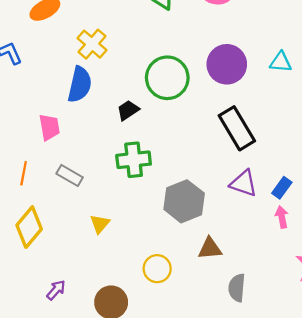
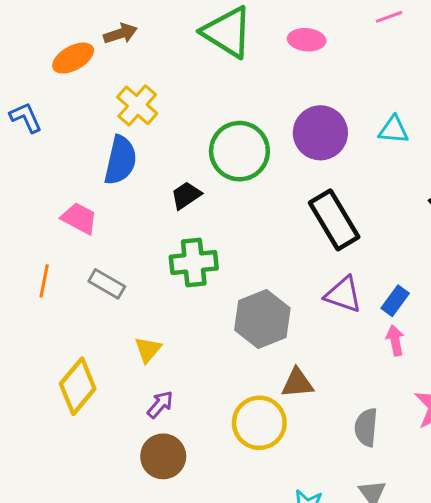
pink trapezoid: (49, 127) -> (79, 218), turned -52
yellow diamond: (29, 227) -> (78, 386), moved
yellow circle: (157, 269) -> (259, 423), moved, size x1.4
gray semicircle: (237, 288) -> (366, 427), moved
purple arrow: (56, 290) -> (160, 404), moved

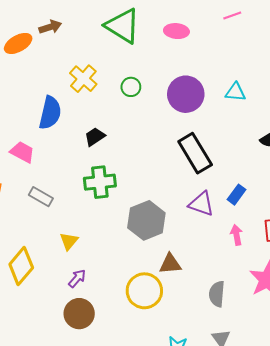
yellow cross: (137, 105) -> (83, 79), moved
green circle: (239, 151) -> (131, 87), moved, size x0.5
blue rectangle: (395, 301) -> (236, 195), moved

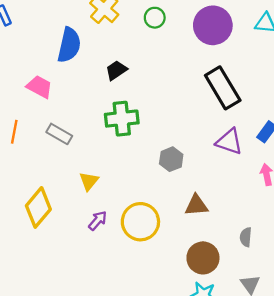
gray hexagon: (146, 220) -> (171, 159), size x0.6
yellow circle: (144, 291) -> (140, 222), moved
gray semicircle: (217, 294) -> (246, 237), size x0.7
brown circle: (79, 314) -> (203, 258), moved

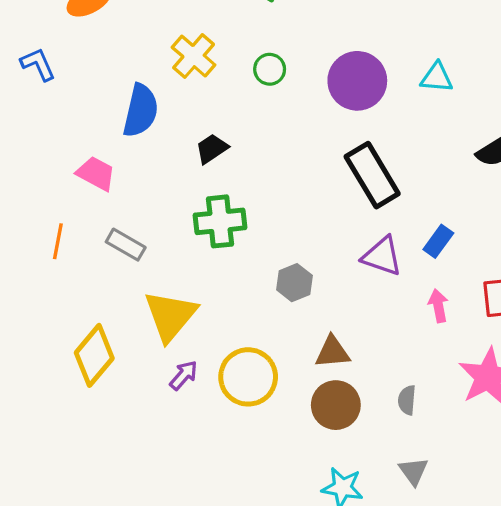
yellow triangle: (89, 181) -> (170, 316), size x1.8
brown circle: (203, 258) -> (336, 405), moved

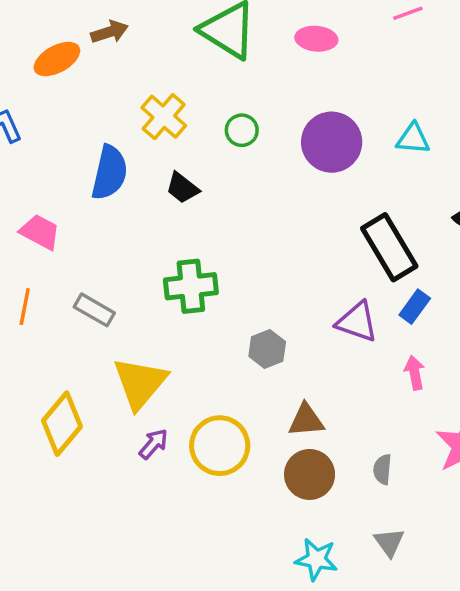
black trapezoid: (212, 149) -> (182, 188), moved, turned -108
pink trapezoid: (96, 173) -> (40, 232), moved
black rectangle: (372, 175) -> (389, 247), moved

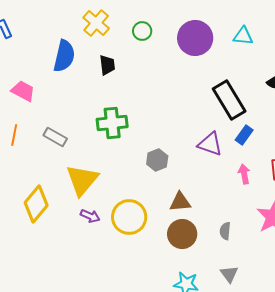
black trapezoid: (182, 188) -> (107, 65), turned -135
purple arrow: (154, 444) -> (90, 216), turned 72

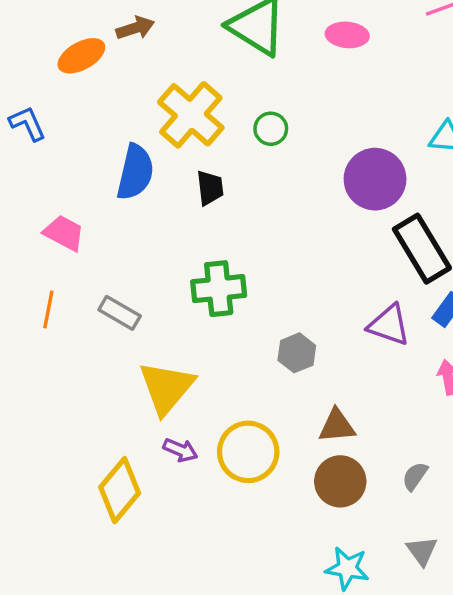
yellow cross: (96, 23) -> (191, 115), size x1.4
purple circle: (195, 38) -> (375, 179), moved
yellow diamond: (36, 204) -> (120, 490), moved
gray semicircle: (225, 231) -> (415, 476), turned 30

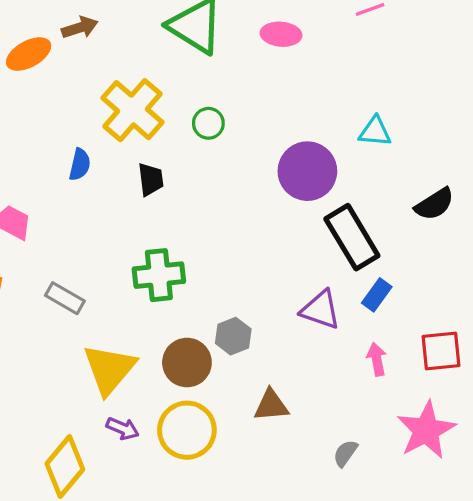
blue semicircle: (135, 172) -> (80, 165), size x0.6
brown circle: (340, 481) -> (187, 363), moved

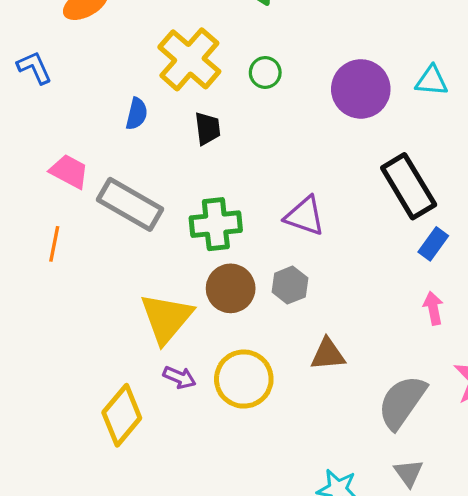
purple circle: (307, 171) -> (361, 89), moved
gray rectangle: (65, 298) -> (130, 204), moved, size x1.6
purple triangle: (321, 310) -> (305, 216), moved
brown circle: (187, 363) -> (231, 288), moved
gray semicircle: (345, 453) -> (402, 402), size x2.0

